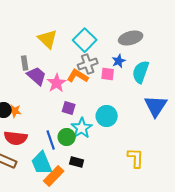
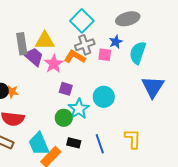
yellow triangle: (48, 39) -> (45, 41), moved, turned -45
gray rectangle: (25, 63) -> (22, 44), size x1.5
blue line: (51, 140) -> (100, 144), moved

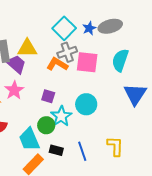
blue star: (116, 42) -> (89, 28), moved
pink square: (105, 55) -> (87, 62), size x1.6
pink star: (54, 64) -> (14, 90), moved
cyan trapezoid: (39, 144) -> (29, 139), moved

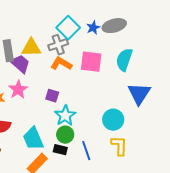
gray cross: (67, 52) -> (58, 45), moved
cyan circle: (86, 104) -> (113, 120), moved
green circle: (46, 125) -> (65, 135), moved

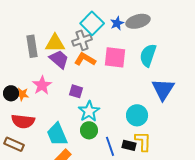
purple trapezoid: (20, 64) -> (59, 59), moved
black rectangle: (60, 150) -> (129, 145), moved

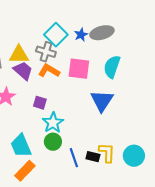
gray cross: (82, 40) -> (46, 52), turned 36
blue triangle: (163, 89) -> (102, 101), moved
cyan circle: (137, 115) -> (134, 156), moved

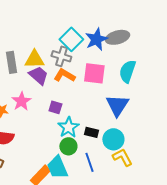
blue star: (81, 35) -> (96, 39), size x1.6
cyan trapezoid: (21, 146) -> (57, 167), moved
yellow L-shape: (107, 153) -> (122, 157), turned -30
cyan circle: (134, 156) -> (113, 139), moved
black rectangle: (93, 157) -> (91, 132), moved

